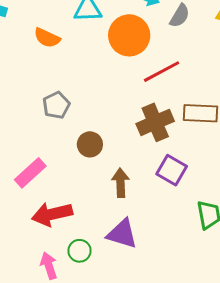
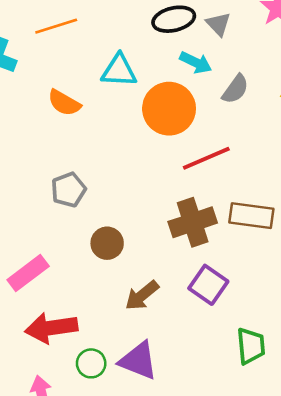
brown arrow: (121, 183) -> (142, 295), turned -132
green circle: (79, 251) -> (91, 363), moved

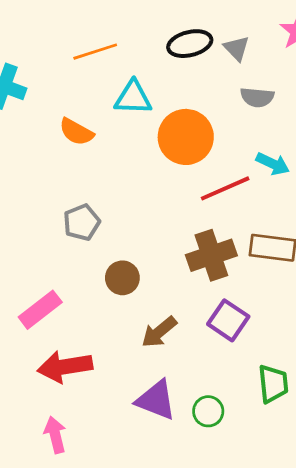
orange line: (56, 26) -> (95, 52), moved
cyan arrow: (196, 62) -> (273, 164), moved
gray semicircle: (235, 89) -> (257, 97), moved, turned 60
green circle: (91, 363) -> (208, 411), moved

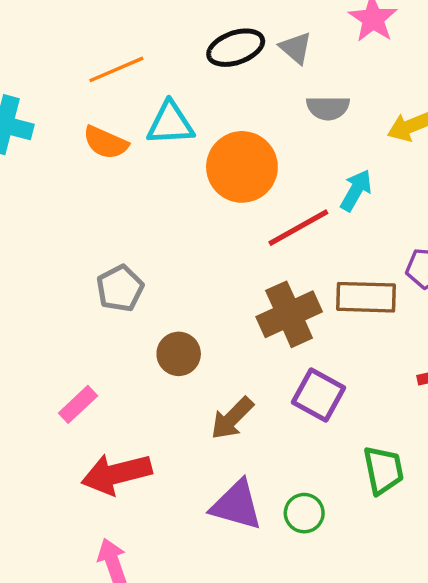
orange semicircle: (76, 132) -> (106, 143), moved
cyan arrow: (273, 164) -> (356, 190), turned -80
pink rectangle: (40, 310) -> (78, 404), size x0.7

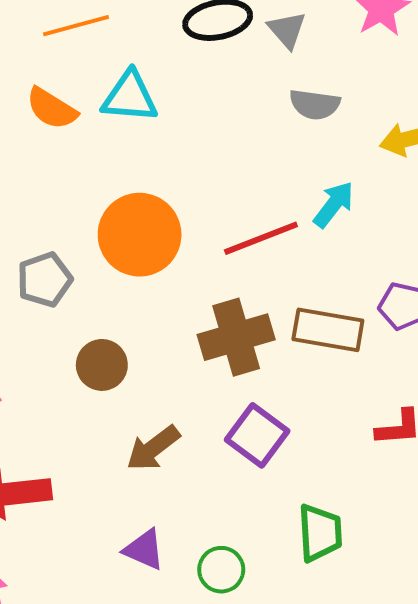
orange circle: (242, 167) -> (140, 235), moved
purple triangle: (236, 505) -> (144, 549), size x0.7

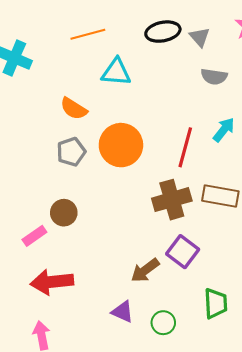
orange semicircle: (52, 109) -> (74, 109), moved
red line: (261, 238) -> (185, 147), turned -54
gray pentagon: (45, 280) -> (71, 152), moved
brown circle: (102, 365) -> (64, 213), moved
brown arrow: (153, 448) -> (145, 270), moved

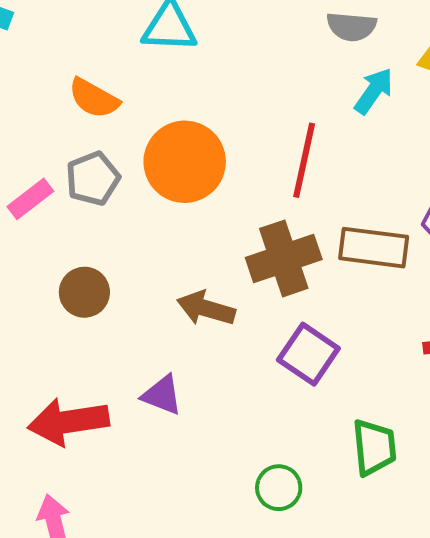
cyan arrow: (224, 130) -> (374, 91), moved
pink rectangle: (34, 236) -> (30, 199), moved
brown arrow: (145, 270) -> (206, 308), moved, turned 56
purple triangle: (123, 312) -> (162, 395), moved

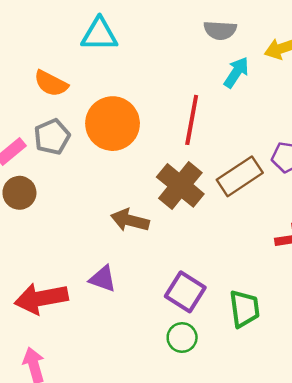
brown rectangle: (374, 248) -> (240, 176), turned -39
brown cross: (284, 258) -> (180, 185), turned -30
brown circle: (84, 292) -> (19, 193), moved
purple square: (308, 354) -> (185, 292), moved

